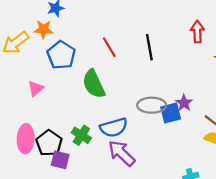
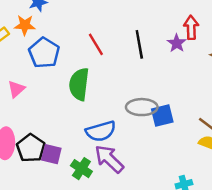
green semicircle: (94, 84) -> (79, 84), turned 32
purple star: (184, 103) -> (177, 43), moved
green cross: (81, 135) -> (81, 169), moved
purple square: (60, 160) -> (51, 154), moved

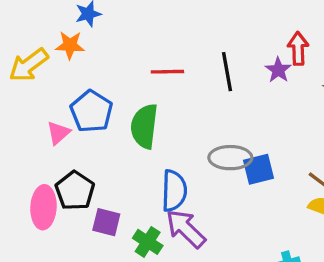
red line: (96, 44) -> (167, 72), turned -60
blue pentagon: (44, 53) -> (91, 111), moved
blue semicircle: (101, 131) -> (174, 191), turned -72
black pentagon: (31, 148) -> (75, 191), moved

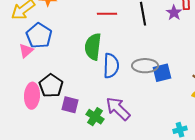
blue pentagon: (91, 111) -> (39, 36), moved
pink triangle: (58, 133) -> (26, 51), moved
blue semicircle: (174, 191) -> (111, 66), moved

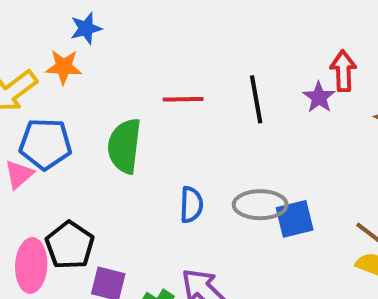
blue pentagon: (39, 36) -> (45, 144), turned -30
green semicircle: (93, 47) -> (124, 146), moved
blue semicircle: (111, 66) -> (191, 205), size x0.7

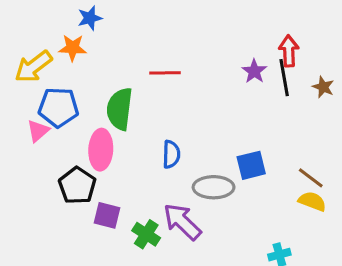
purple star: (319, 97) -> (254, 71), moved
black line: (256, 99) -> (284, 78), moved
gray ellipse: (260, 205) -> (214, 187), moved
pink ellipse: (31, 265) -> (101, 150), moved

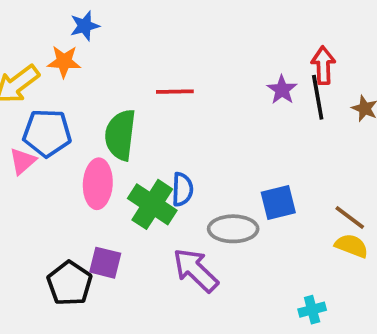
black pentagon: (77, 186) -> (70, 283), moved
green cross: (146, 234) -> (152, 204), moved, size x1.4

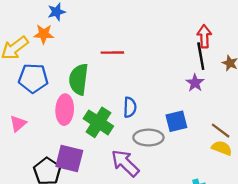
purple star: (282, 90) -> (195, 83), moved
pink triangle: (23, 161) -> (18, 124), moved
blue semicircle: (182, 189) -> (130, 107), moved
purple square: (105, 263) -> (69, 158), size x1.4

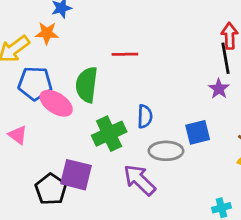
pink ellipse: (65, 110) -> (56, 103), moved, turned -60
green cross: (98, 122) -> (109, 134), turned 32
pink triangle: (18, 124) -> (18, 135), turned -42

